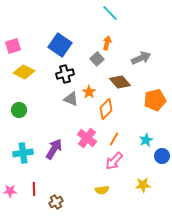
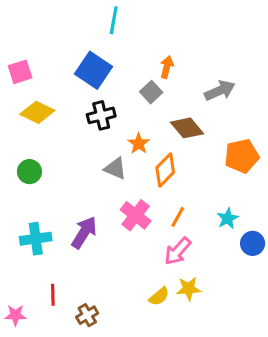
cyan line: (110, 13) -> (114, 20), moved, turned 54
gray triangle: (71, 99) -> (115, 168), moved
yellow star: (143, 185) -> (189, 289), moved
yellow semicircle: (102, 190) -> (159, 296), turned -32
pink star: (10, 191) -> (15, 315), moved

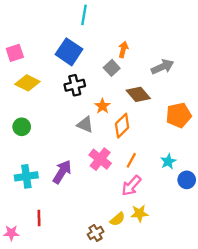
brown cross: (87, 315) -> (96, 233), moved

